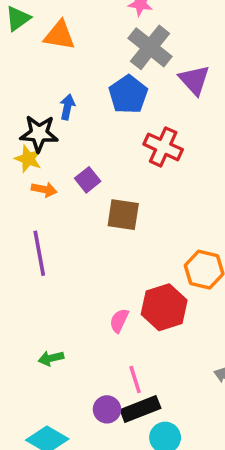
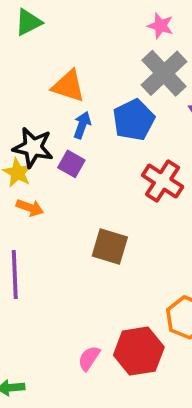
orange triangle: (59, 35) -> (68, 86), moved
blue arrow: (67, 107) -> (82, 125), moved
purple square: (88, 180) -> (71, 164), moved, turned -30

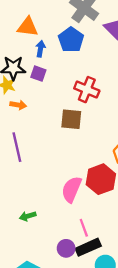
red cross: (163, 181) -> (87, 90), moved
pink semicircle: (89, 358) -> (72, 189), size x1.6

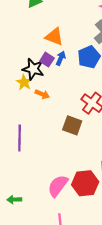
purple square: (38, 74) -> (47, 60), moved
orange arrow: (18, 105) -> (42, 94), moved

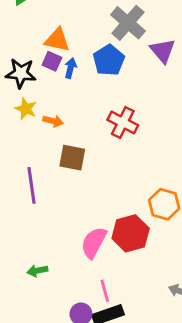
purple square: (47, 60) -> (52, 61), moved
black star: (33, 69) -> (21, 73), moved
brown square: (72, 125) -> (72, 158), moved

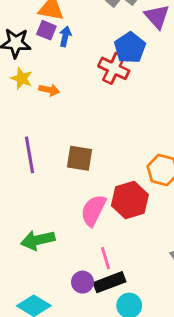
blue pentagon: (109, 60) -> (130, 48), moved
red cross: (123, 123) -> (114, 68), moved
brown square: (72, 158) -> (80, 158), moved
green arrow: (37, 271) -> (38, 240), size x1.6

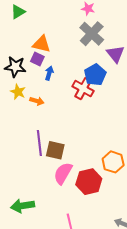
blue arrow: (65, 36) -> (49, 73), moved
purple line: (29, 155) -> (39, 143), moved
pink semicircle: (93, 210) -> (63, 173), moved

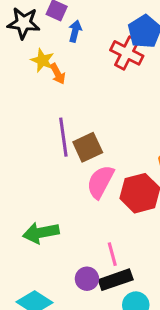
yellow star: (18, 92) -> (42, 60), moved
orange arrow: (37, 101) -> (58, 74), turned 48
brown square: (55, 150) -> (88, 147), turned -36

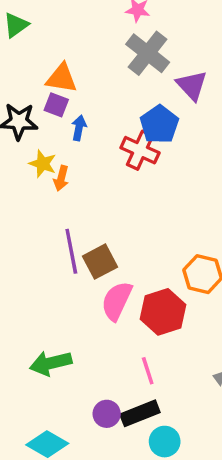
orange arrow: (58, 74) -> (61, 178), turned 45
pink line: (112, 254) -> (148, 371), moved

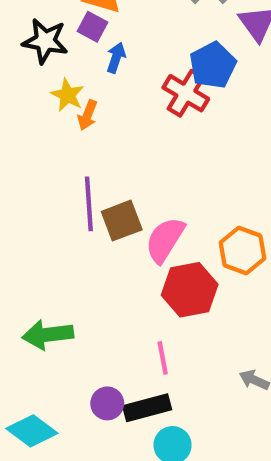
pink semicircle: (117, 301) -> (165, 240), moved

